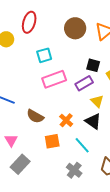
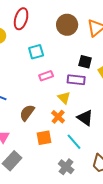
pink rectangle: (54, 79) -> (46, 76), size x0.6
purple rectangle: (84, 83) -> (76, 80), turned 36
yellow triangle: (97, 101) -> (64, 98), moved
brown semicircle: (35, 116) -> (27, 113), turned 96

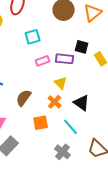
purple rectangle: (76, 80) -> (65, 59), moved

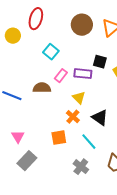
cyan square: (33, 37) -> (51, 52), turned -35
pink rectangle: (43, 61) -> (61, 76), turned -32
brown semicircle: (24, 98) -> (42, 88), moved, turned 54

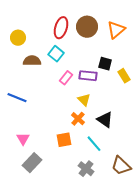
red ellipse: (36, 19) -> (61, 28), moved
brown semicircle: (42, 88) -> (32, 61), moved

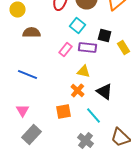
cyan square: (56, 54) -> (78, 26), moved
blue line: (17, 98) -> (28, 74), moved
yellow triangle: (84, 100) -> (84, 72), turned -32

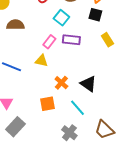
black square: (105, 36) -> (95, 15), moved
yellow triangle: (84, 72) -> (41, 61), moved

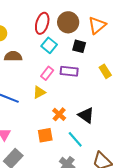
black square: (95, 15) -> (79, 46), moved
cyan square: (61, 18) -> (49, 45), moved
yellow triangle: (41, 61) -> (39, 92), turned -40

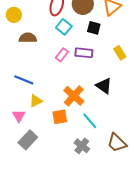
yellow triangle: (39, 92) -> (36, 101), moved
orange cross: (59, 114) -> (74, 96), size x1.5
black triangle: (86, 115) -> (104, 86), moved

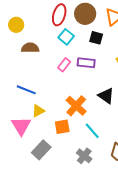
pink triangle: (19, 116) -> (21, 126), size x1.5
gray rectangle: (28, 140) -> (41, 150), moved

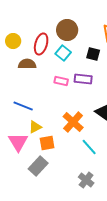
brown circle: (85, 14) -> (67, 30), moved
red ellipse: (59, 15) -> (41, 44), moved
pink rectangle: (64, 65) -> (61, 81), turned 64
orange square: (62, 127) -> (47, 143), moved
gray cross: (84, 156) -> (86, 180), moved

